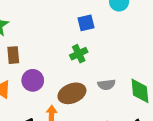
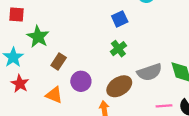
brown rectangle: (13, 55) -> (59, 61), turned 49
gray semicircle: (106, 85) -> (149, 72), size x1.5

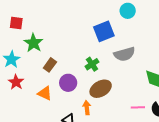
blue square: (120, 19) -> (104, 31), size x1.5
green cross: (118, 49) -> (92, 64), moved
gray semicircle: (149, 72) -> (124, 54), moved

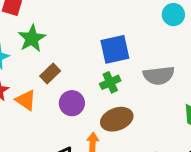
blue square: (104, 31) -> (115, 49), moved
orange triangle: (45, 93) -> (26, 100), moved

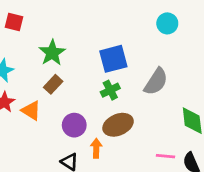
green star: (32, 38) -> (52, 53), moved
gray semicircle: (159, 75) -> (156, 82), turned -48
purple circle: (72, 103) -> (74, 125), moved

